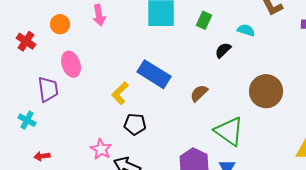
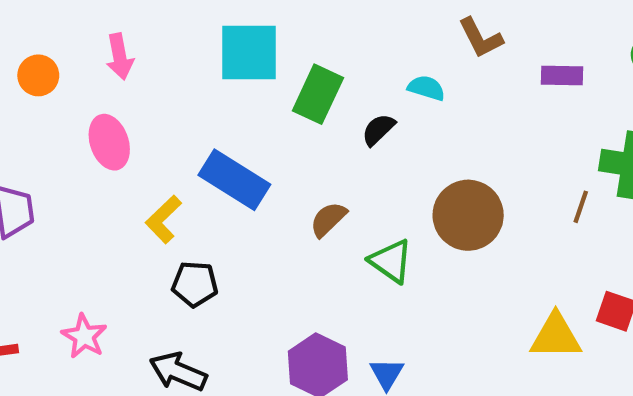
green rectangle: (204, 20) -> (318, 94), moved, size x1.5
pink ellipse: (71, 64) -> (109, 142), moved
green triangle: (229, 131) -> (391, 261), moved, size x0.7
pink star: (101, 149) -> (84, 336), moved

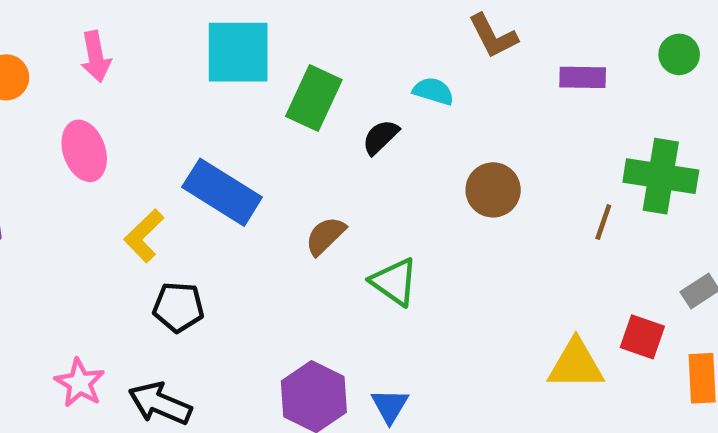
brown circle: (468, 215) -> (493, 190), moved, size x0.7
pink star: (84, 336) -> (80, 383), moved

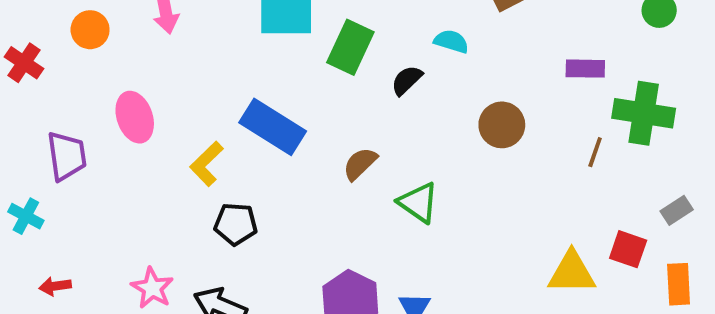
purple rectangle: (583, 77) -> (585, 69), moved
pink ellipse: (84, 151) -> (135, 117), moved

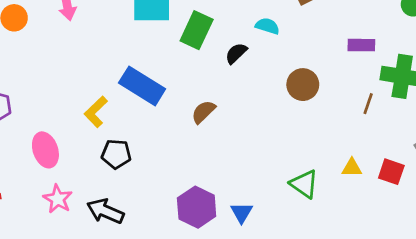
pink ellipse: (135, 117) -> (45, 150), moved
green triangle: (418, 203) -> (304, 184), moved
yellow triangle: (572, 273) -> (352, 168), moved, size x0.6

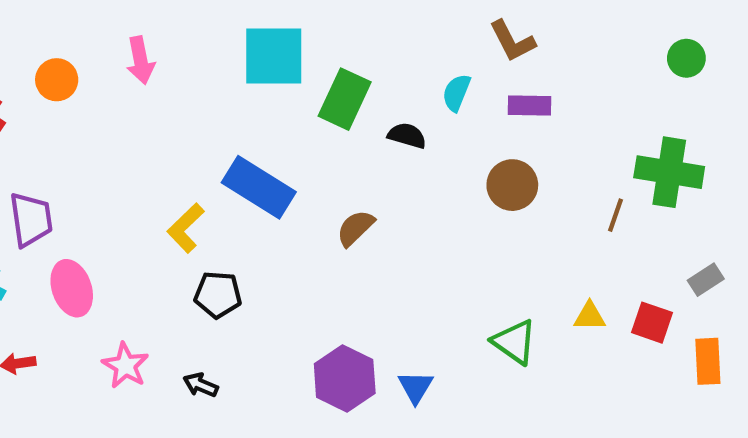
cyan semicircle: (267, 26) -> (456, 93), turned -85
purple rectangle: (361, 45) -> (529, 106), moved
black semicircle: (236, 53) -> (407, 136), turned 60
pink ellipse: (45, 150) -> (72, 288), moved
black arrow: (105, 211) -> (201, 385), size x0.6

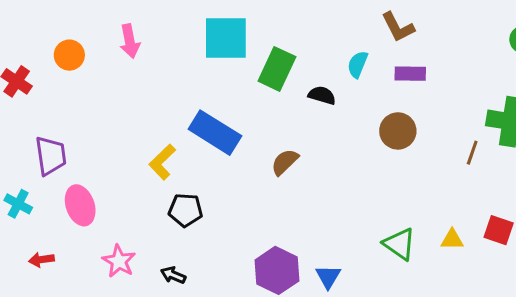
yellow triangle: (590, 316) -> (452, 239), moved

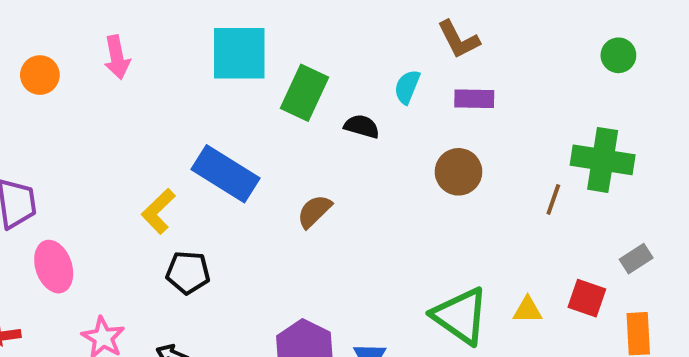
green triangle: (399, 244) -> (460, 316), size x1.4

